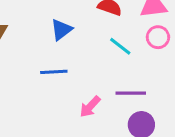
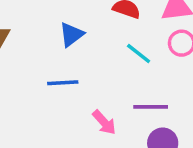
pink arrow: (90, 107) -> (104, 122), turned -85

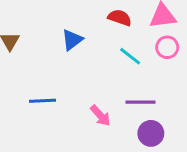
blue line: (63, 83) -> (42, 101), moved

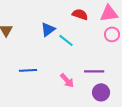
cyan line: (130, 56) -> (66, 40), moved

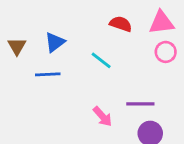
blue triangle: (48, 29) -> (55, 42), moved
blue line: (28, 70) -> (48, 74), moved

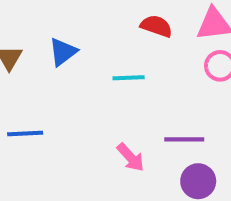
cyan line: (101, 60) -> (129, 78), turned -40
blue line: (48, 74) -> (25, 133), moved

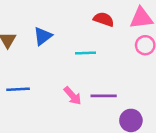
purple line: (184, 139) -> (104, 96), moved
pink arrow: (131, 157) -> (73, 96), moved

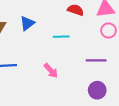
purple line: (104, 96) -> (96, 60), moved

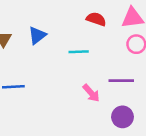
pink arrow: (51, 71) -> (91, 93), moved

